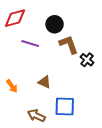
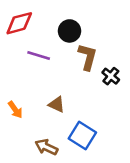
brown L-shape: (69, 45) -> (88, 57), turned 35
blue square: (65, 106) -> (82, 135), turned 30

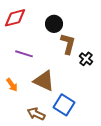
purple line: (39, 55) -> (24, 54), moved
brown triangle: (57, 105) -> (44, 81), size x1.6

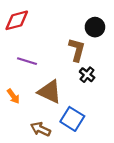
black circle: (54, 24) -> (95, 27), moved
black cross: (86, 59) -> (87, 75), moved

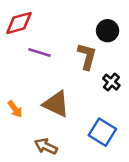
purple line: (27, 61) -> (39, 53), moved
black cross: (87, 75) -> (111, 82), moved
blue square: (72, 119) -> (102, 132), moved

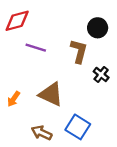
orange arrow: (15, 109) -> (14, 99), turned 70
blue square: (102, 132) -> (78, 127), moved

